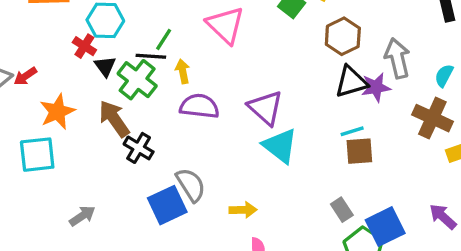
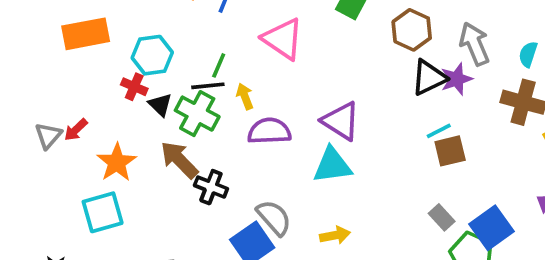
cyan triangle: (280, 146) -> (332, 165), moved, turned -36

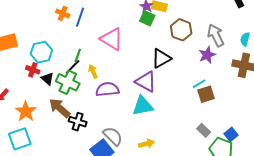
black triangle: (429, 78) -> (161, 58), moved
black line: (208, 86) -> (73, 67), turned -36
blue square: (491, 228) -> (231, 134), size x0.6

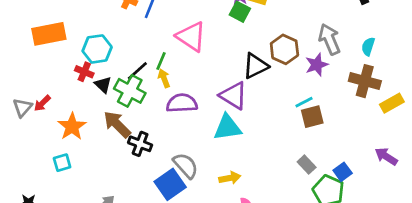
brown hexagon: (181, 30) -> (284, 49), moved
green line: (78, 55) -> (161, 61), moved
cyan square: (20, 139) -> (62, 163), size x0.6

